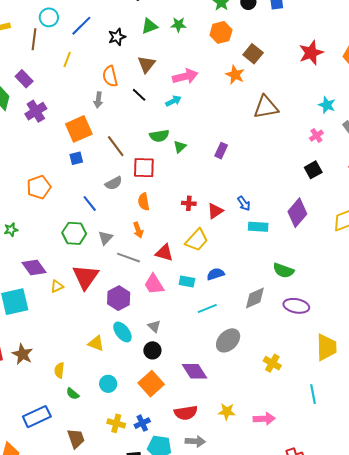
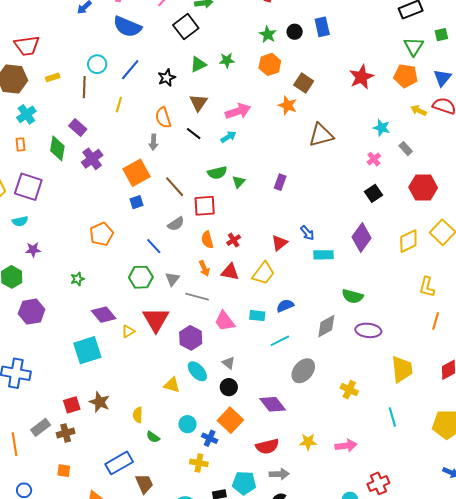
red cross: (189, 203) -> (234, 240), moved, turned -32
red triangle: (164, 253) -> (230, 272), moved
blue cross: (142, 423) -> (210, 438), moved, turned -35
brown trapezoid: (76, 439) -> (144, 484), moved

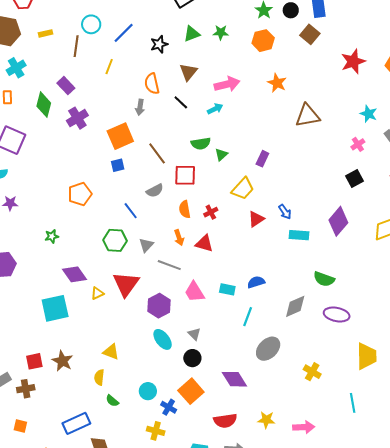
brown square: (304, 83) -> (310, 34), moved
yellow trapezoid: (263, 273) -> (243, 189), moved
cyan line: (280, 341) -> (248, 317), turned -48
yellow triangle: (172, 385) -> (111, 352), moved

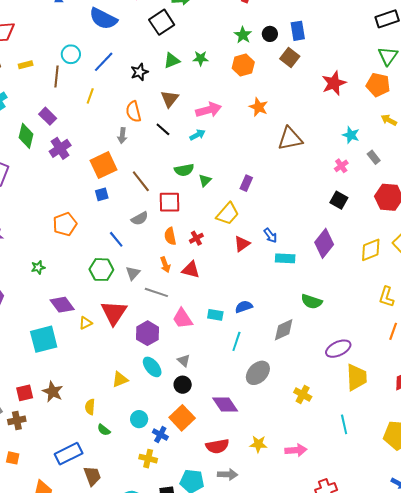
black square: (354, 179) -> (339, 200), turned -30
purple ellipse: (337, 315) -> (338, 349), moved, turned -35
yellow triangle: (111, 352) -> (120, 379), moved, turned -42

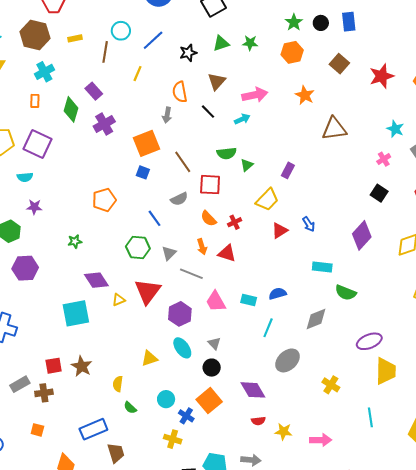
brown square: (290, 57) -> (339, 64), moved
blue square: (102, 194) -> (143, 172), turned 32
orange semicircle: (170, 236) -> (209, 219), turned -36
cyan rectangle: (285, 258) -> (322, 267), moved
red semicircle: (217, 446) -> (258, 421), moved, size x0.6

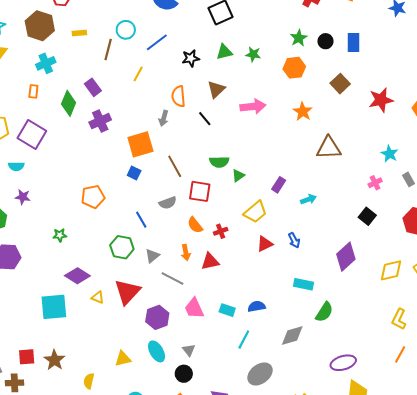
cyan arrow: (242, 119) -> (308, 199), moved
red triangle: (227, 253) -> (210, 261), turned -36
purple diamond: (96, 280) -> (77, 276), turned -30
green semicircle: (346, 293) -> (324, 312), turned -85
yellow triangle: (119, 300) -> (98, 297), turned 40

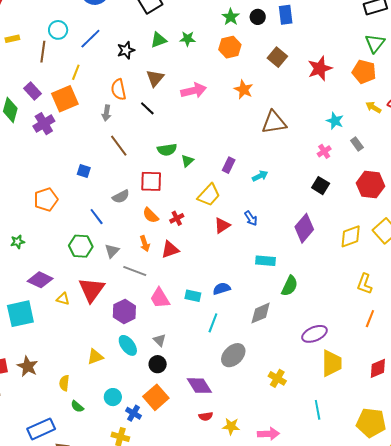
orange square: (140, 144) -> (65, 99), moved
brown line: (175, 166) -> (119, 146), moved

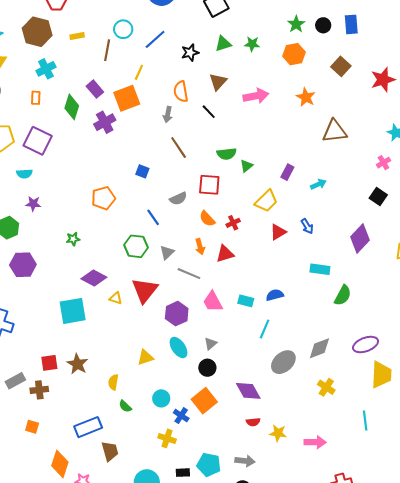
gray diamond: (261, 313) -> (319, 348), moved
gray triangle: (160, 340) -> (211, 344), turned 32

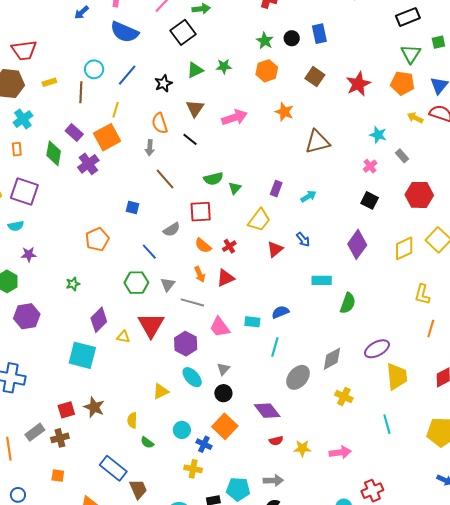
purple diamond: (94, 278) -> (99, 320), turned -65
cyan square: (73, 311) -> (82, 355), turned 32
blue rectangle: (88, 427) -> (113, 468), turned 68

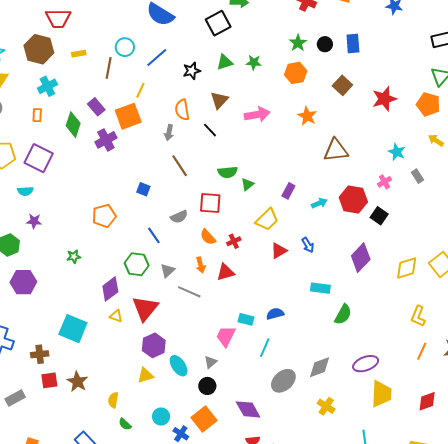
red hexagon: (419, 195) -> (353, 200), moved
purple diamond: (99, 320) -> (110, 289), moved
pink trapezoid: (220, 327) -> (226, 336), moved, turned 55
purple hexagon: (186, 344) -> (154, 345), moved
brown cross: (60, 438) -> (40, 354), moved

